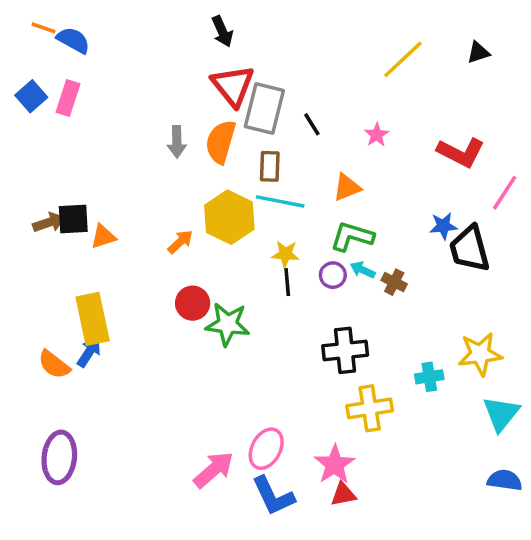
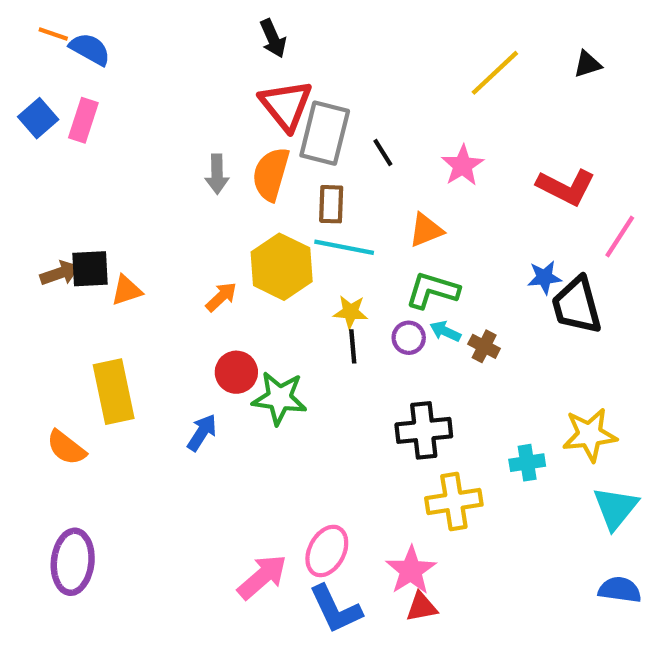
pink star: (377, 135) -> (463, 165), size x1.4
blue arrow: (89, 352) -> (202, 433), moved

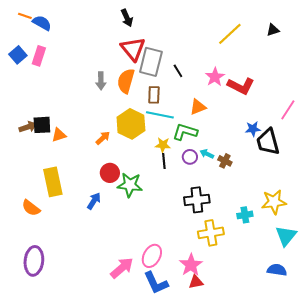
red L-shape: (566, 187) -> (241, 86), moved
green L-shape: (432, 290) -> (185, 132), moved
blue semicircle: (620, 590) -> (277, 270), moved

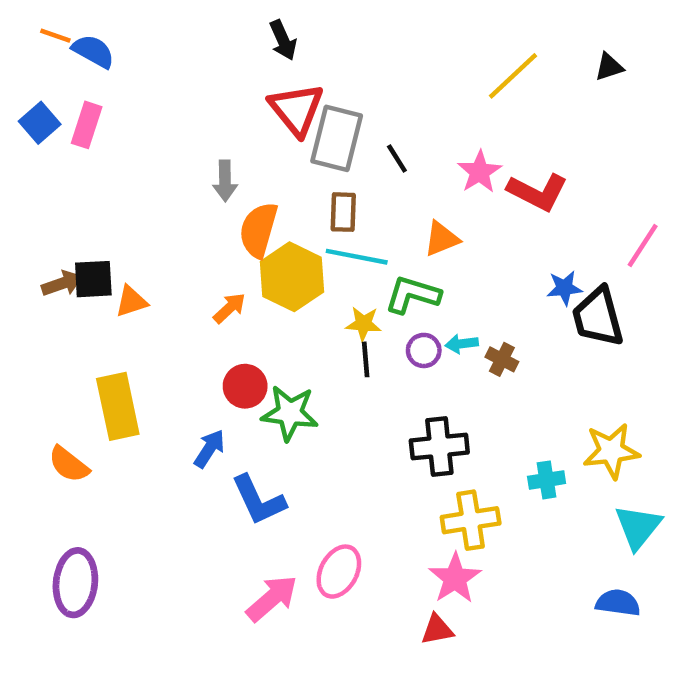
orange semicircle: (126, 81) -> (258, 230), moved
cyan arrow: (207, 154) -> (462, 344), turned -32
pink star: (191, 265) -> (455, 578), moved
blue L-shape: (156, 283) -> (258, 500), moved

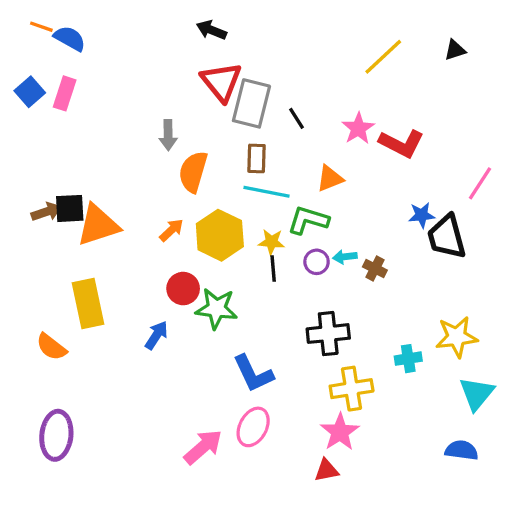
black arrow: (283, 40) -> (211, 30), turned 136
yellow hexagon: (292, 277) -> (220, 235), moved
orange triangle: (131, 301) -> (98, 225), size x1.8
blue L-shape: (258, 500) -> (253, 374), moved

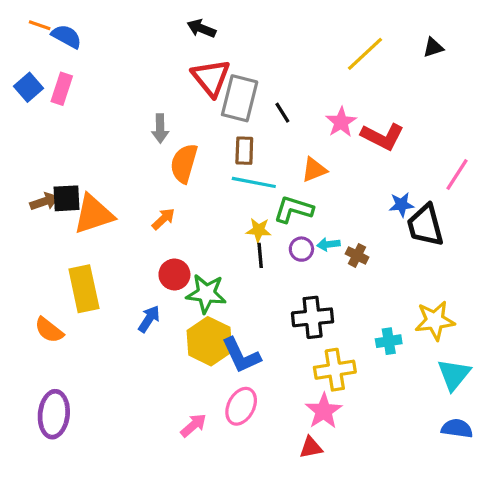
yellow hexagon: (220, 235) -> (209, 341), moved
pink arrow: (203, 447) -> (194, 425), size x0.7
blue semicircle: (462, 450) -> (457, 428), moved

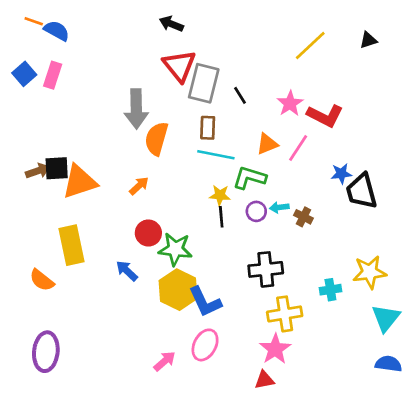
gray arrow: (160, 128) -> (136, 109), size x1.6
pink line: (457, 175) -> (298, 148), moved
blue arrow: (149, 319) -> (127, 271), turned -80

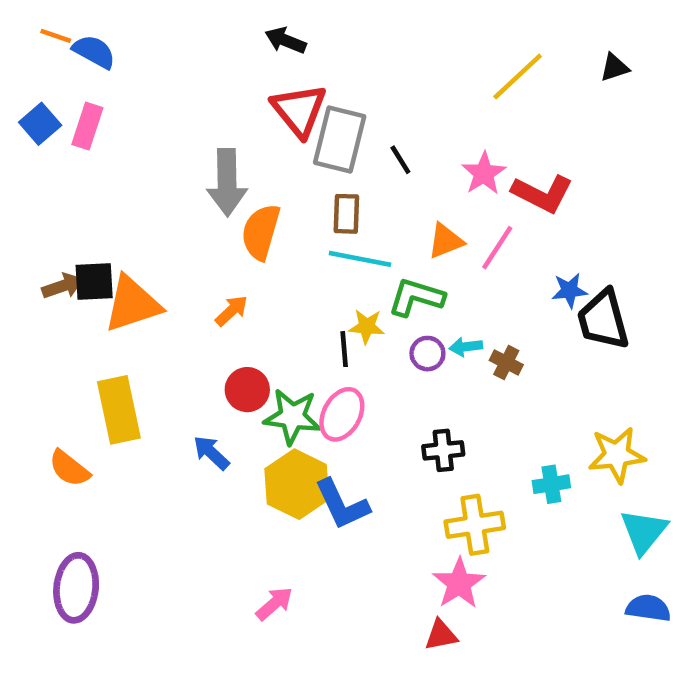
black line: (221, 217) -> (344, 349), moved
black cross: (266, 269) -> (443, 450), size x0.7
pink ellipse: (205, 345) -> (342, 414), moved

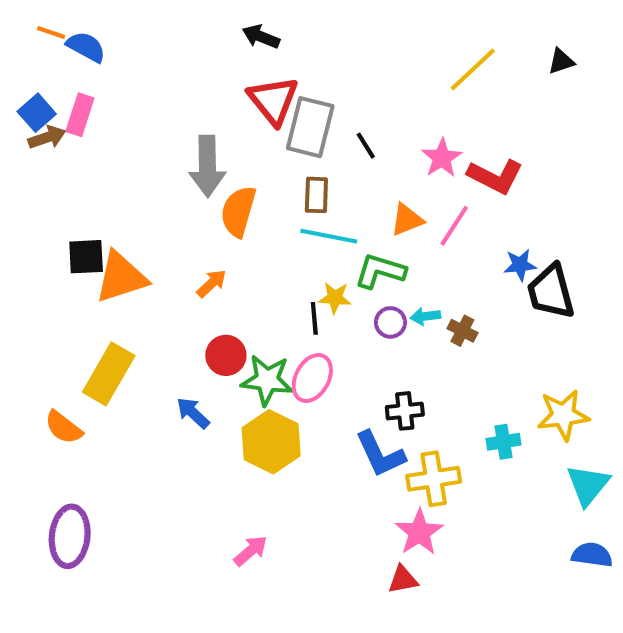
brown arrow: (63, 286) -> (47, 137), moved
yellow rectangle: (119, 410) -> (109, 374), turned 42
blue L-shape: (342, 504) -> (380, 454), moved

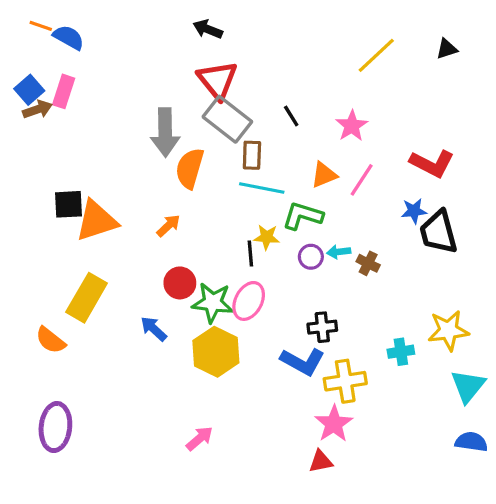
gray rectangle: (310, 127) -> (227, 119), moved, turned -66
red L-shape: (495, 176) -> (432, 163), moved
blue L-shape: (380, 454) -> (303, 362), turned -36

